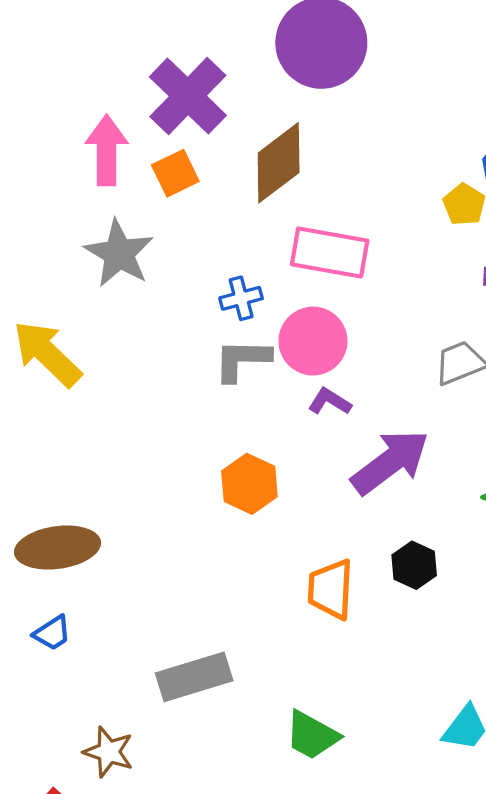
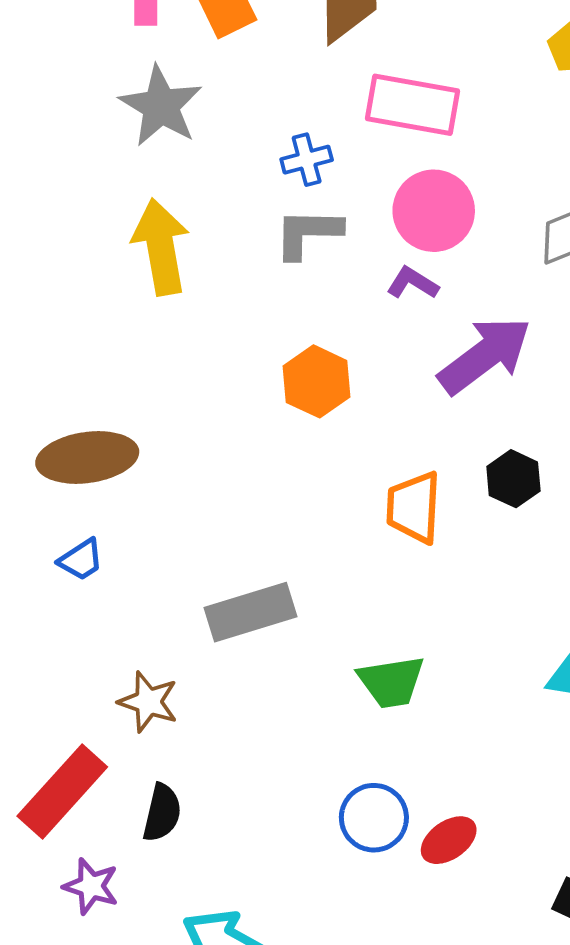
pink circle: (313, 341) -> (434, 211), moved
yellow arrow: (47, 354) -> (161, 247), moved, turned 36
green trapezoid: (312, 735) -> (391, 682), turned -38

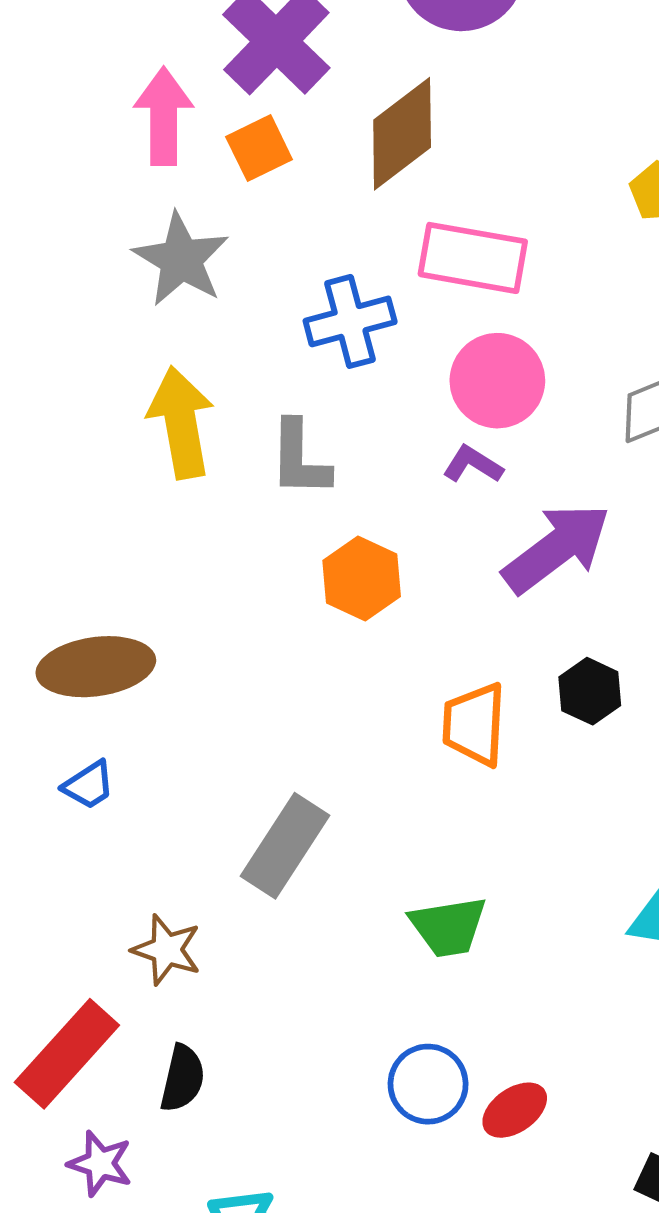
blue cross: (307, 160) -> (350, 321), size x1.5
gray L-shape: (308, 233) -> (299, 459), moved, turned -90
gray rectangle: (251, 612) -> (285, 846), turned -40

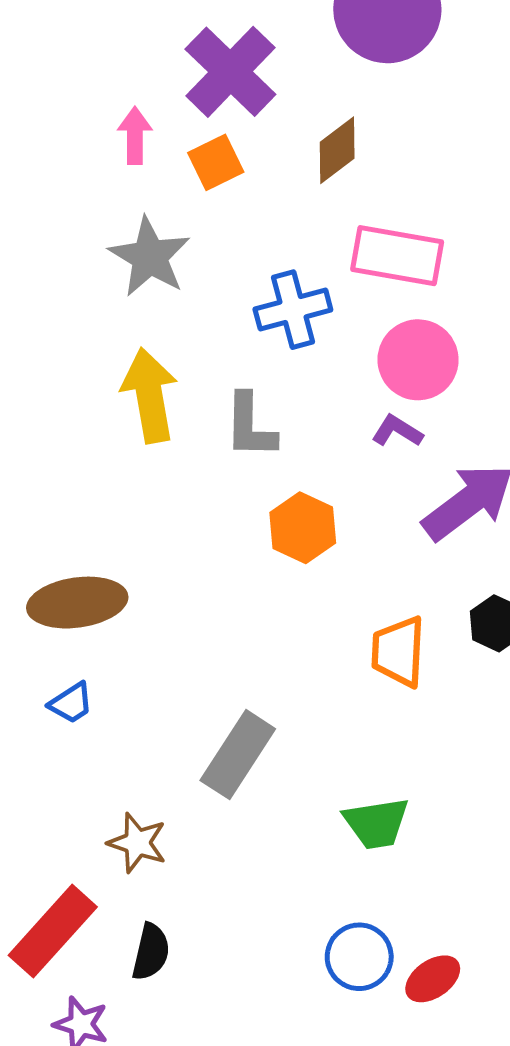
pink arrow: (164, 116) -> (135, 136), size x0.7
brown diamond: (402, 134) -> (337, 150), size x0.7

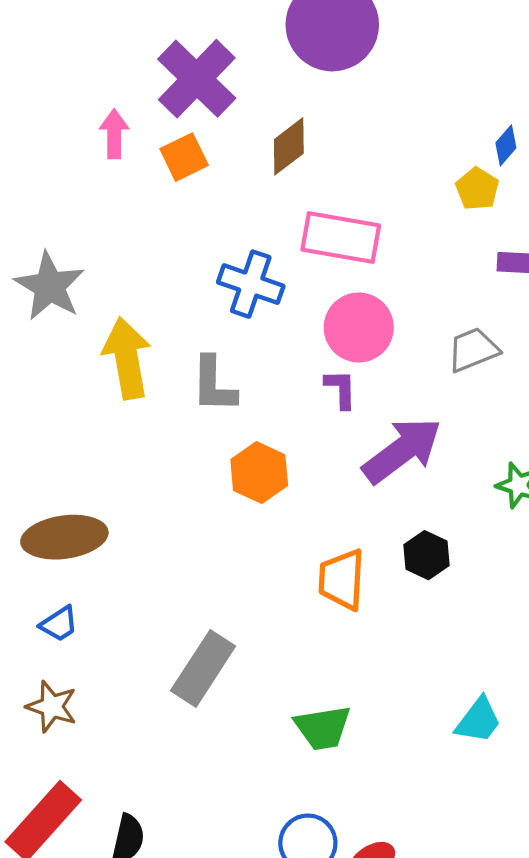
gray star: (150, 257) -> (50, 286), moved
blue cross: (293, 310) -> (251, 284), turned 34
purple L-shape: (397, 431) -> (341, 389), turned 57
brown star: (137, 843) -> (52, 707), moved

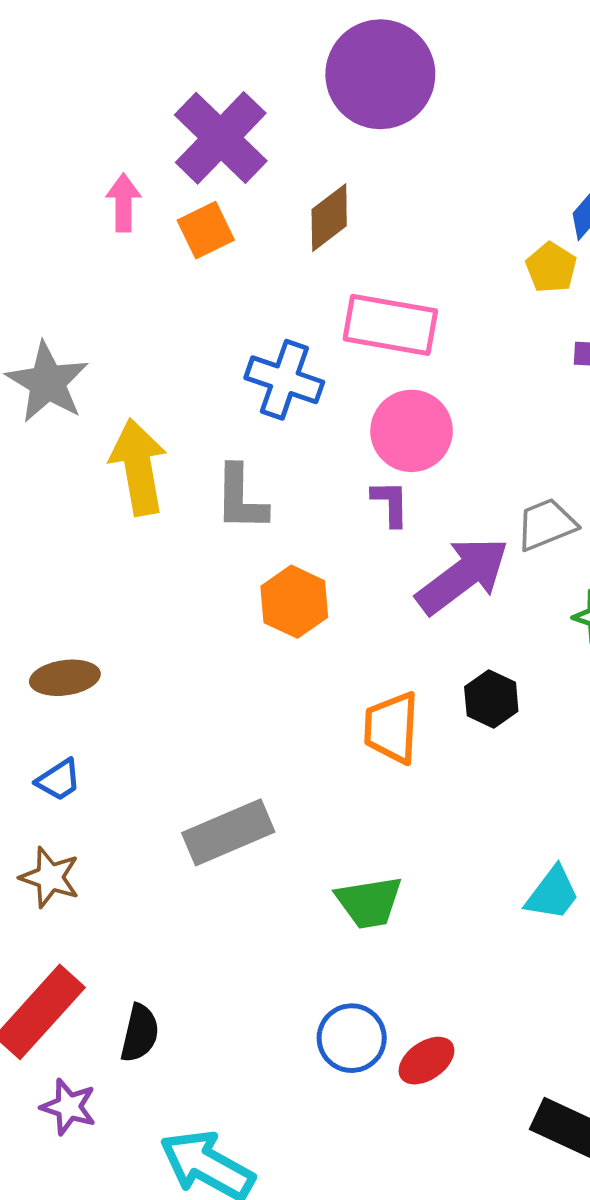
gray trapezoid: (473, 350) -> (546, 524), moved
brown ellipse: (64, 537) -> (65, 678), size x0.7
gray rectangle: (203, 668) -> (228, 832), turned 34

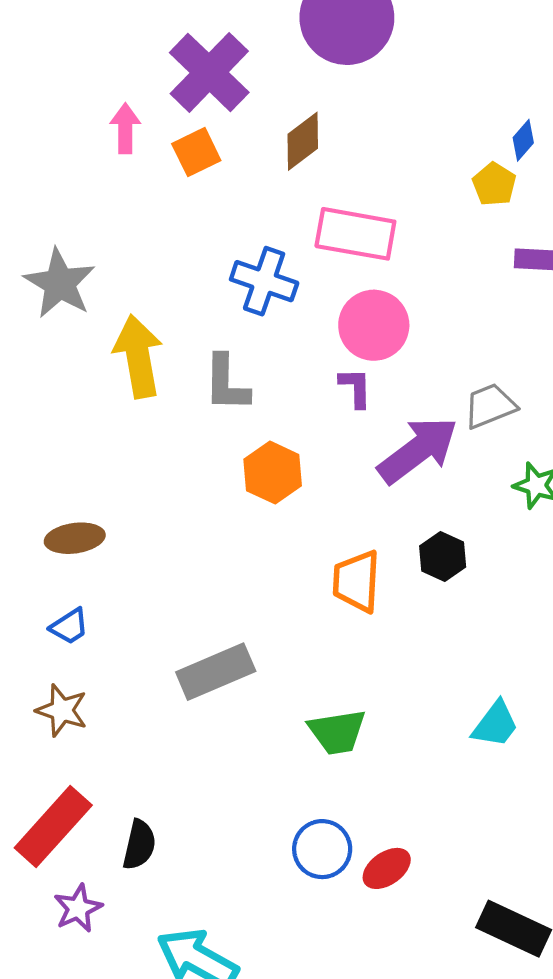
purple star: (69, 1107) -> (78, 908), turned 30

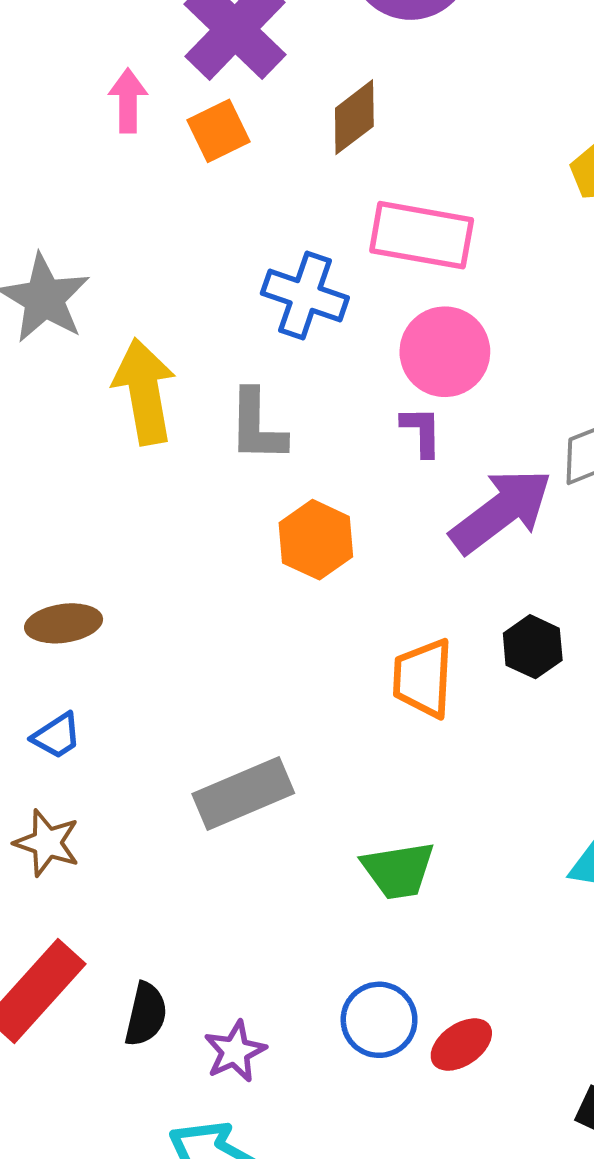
purple star: (78, 908) -> (235, 1051), moved

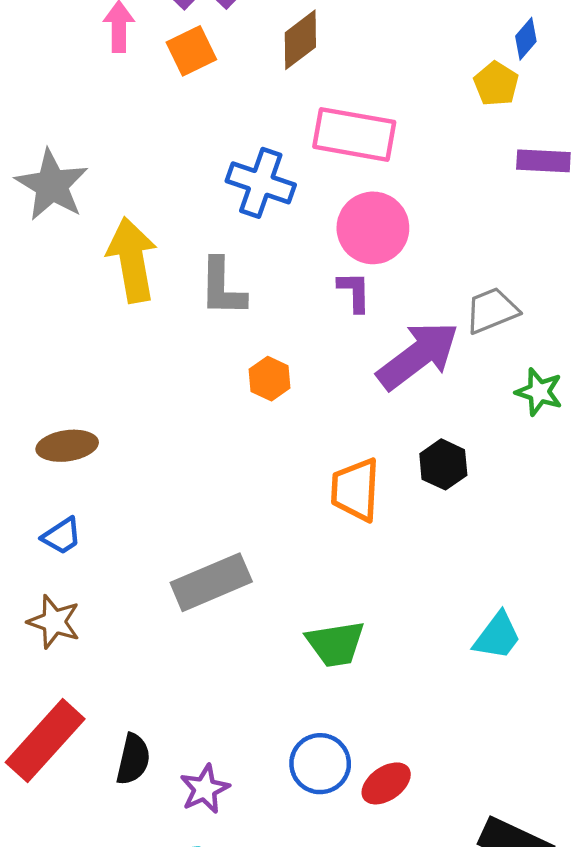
orange hexagon: (316, 540) -> (270, 379), size x0.7

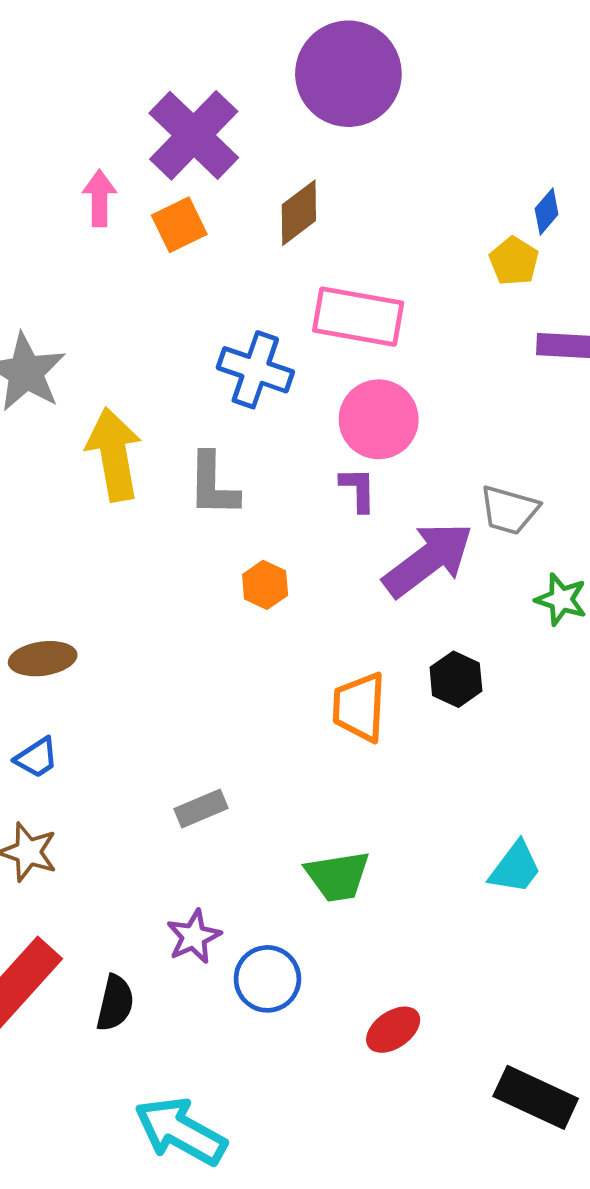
gray trapezoid: (492, 310) -> (509, 510), turned -142
gray rectangle: (211, 582) -> (201, 808), size x0.6
blue circle: (320, 764) -> (267, 979), moved
purple star: (205, 789) -> (194, 937), moved

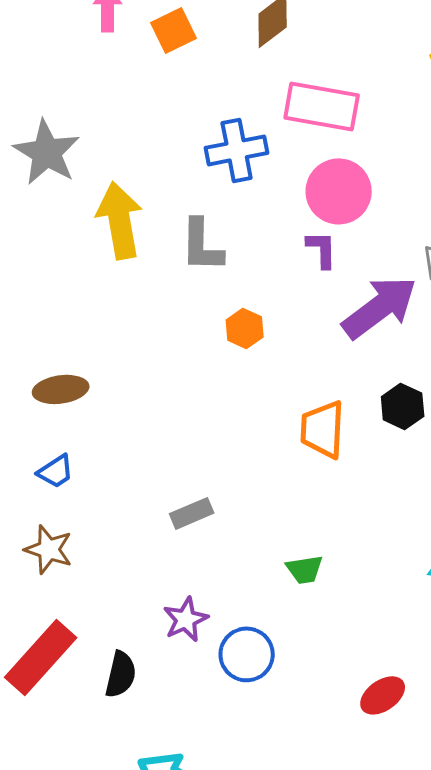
blue cross: (255, 370) -> (237, 150), turned -30
green trapezoid: (338, 876) -> (305, 569), size x0.7
red ellipse: (393, 1030) -> (383, 695), moved

